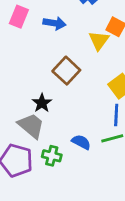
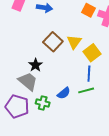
yellow triangle: (99, 40) -> (74, 42), moved
blue semicircle: (81, 142) -> (64, 93), turned 112

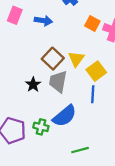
gray trapezoid: (28, 81) -> (58, 82), moved, turned -120
green line: (86, 90) -> (80, 150), moved
blue semicircle: (64, 93) -> (65, 116), size x1.6

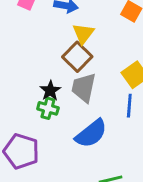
yellow triangle: (76, 59) -> (83, 34), moved
green cross: (41, 127) -> (48, 108), moved

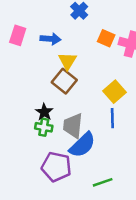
gray trapezoid: (84, 88) -> (73, 126), moved
purple pentagon: (21, 151) -> (56, 167), moved

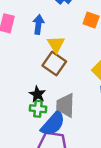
blue arrow: (50, 39) -> (38, 24), turned -84
blue semicircle: (82, 145) -> (53, 124), moved

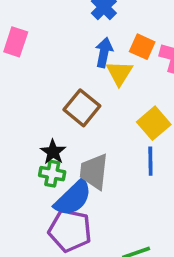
blue arrow: (38, 24) -> (104, 52), moved
yellow triangle: (56, 44) -> (119, 73), moved

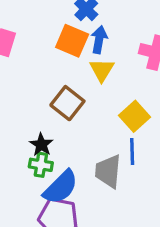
orange square: (142, 47) -> (72, 41), moved, size x1.4
blue arrow: (104, 52) -> (99, 40), moved
gray trapezoid: (94, 172) -> (108, 171), moved

